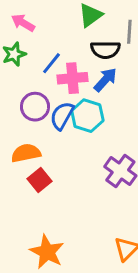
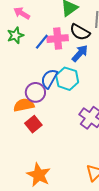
black semicircle: (105, 50) -> (80, 32), turned 30
pink cross: (72, 78) -> (58, 39), moved
purple circle: (35, 107) -> (35, 92), moved

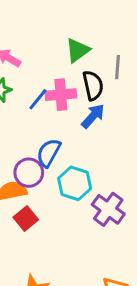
black semicircle: (80, 32) -> (93, 85), turned -132
cyan hexagon: (67, 79) -> (75, 183), moved

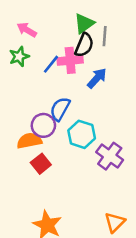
gray line: (117, 67) -> (105, 36), moved
black semicircle: (93, 85) -> (84, 45), moved, turned 35

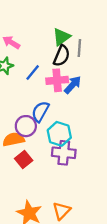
pink cross: (70, 60) -> (57, 80), moved
purple cross: (110, 156) -> (64, 153), moved, turned -30
orange triangle: (115, 222) -> (62, 211), moved

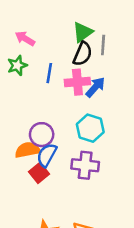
blue line: (33, 73) -> (49, 73), turned -30
blue semicircle: (40, 112) -> (47, 155), moved
cyan hexagon: (59, 134) -> (90, 128), moved

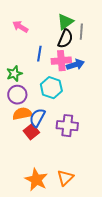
green star: (17, 65) -> (14, 74), moved
blue arrow: (95, 87) -> (75, 65), turned 30
cyan hexagon: (90, 128) -> (51, 88), moved
purple circle: (42, 135) -> (17, 95), moved

